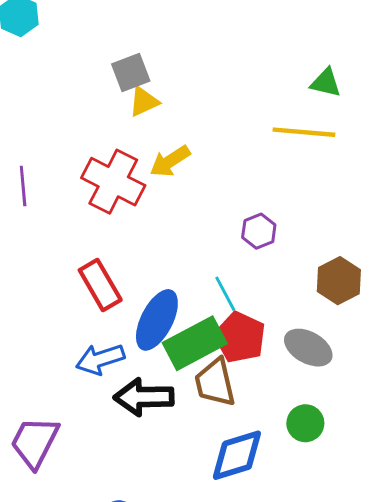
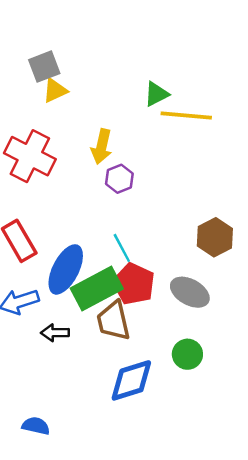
green triangle: (326, 83) -> (156, 94), moved, turned -40
yellow arrow: (170, 161) -> (102, 147), moved, turned -44
purple hexagon: (259, 231) -> (119, 179), moved
black arrow: (144, 397) -> (55, 333), size x0.6

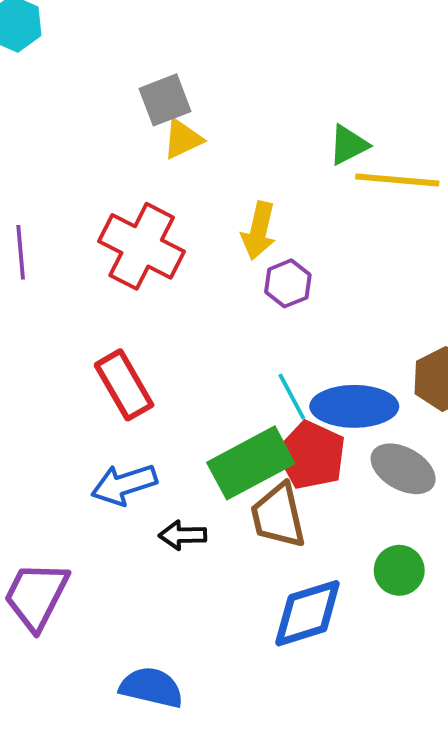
blue ellipse: (66, 269) -> (354, 406), moved, turned 63
blue semicircle: (36, 426) -> (151, 687), size x1.4

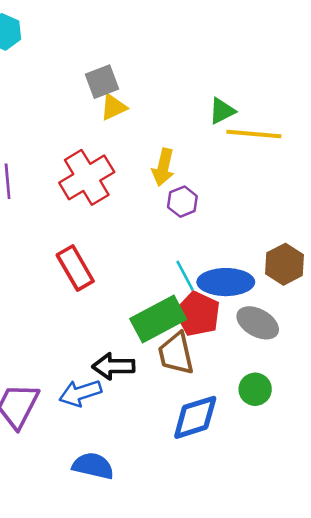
red cross: (142, 246) -> (87, 177), turned 32
blue arrow: (124, 484) -> (80, 393), moved
black arrow: (183, 535) -> (113, 366), size x1.4

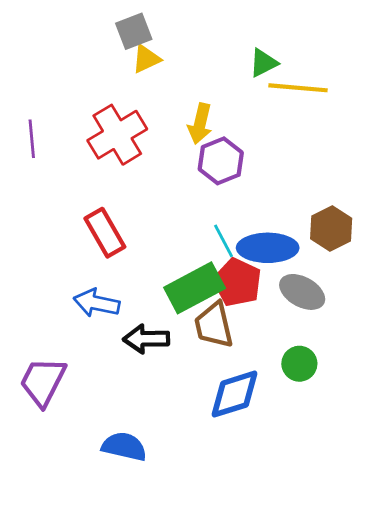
purple hexagon: (182, 202) -> (221, 161), size x1.4
blue arrow: (80, 393) -> (97, 303), moved, turned 30

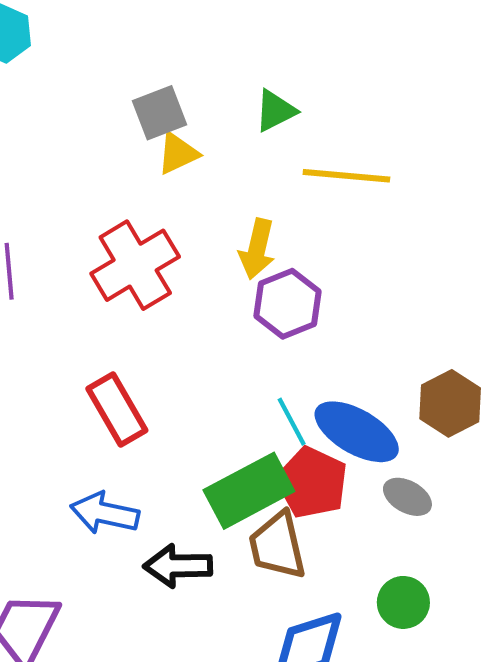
green triangle: (264, 63) -> (275, 111), moved
yellow line: (298, 88) -> (346, 176), moved
blue ellipse: (268, 248) -> (357, 432), turned 30
gray ellipse: (302, 292) -> (407, 497), size x0.7

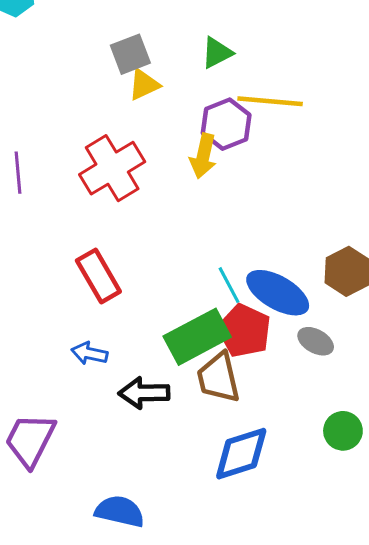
purple hexagon: (288, 304) -> (226, 124), moved
blue arrow: (105, 513) -> (89, 353), size x0.7
green circle: (403, 602) -> (343, 431), moved

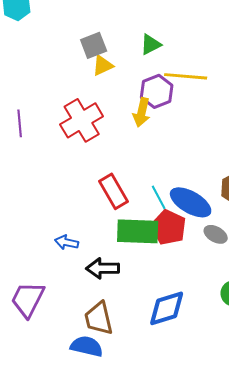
red rectangle: (98, 276) -> (114, 191), moved
green rectangle: (197, 337) -> (138, 231), turned 30
brown trapezoid: (218, 378) -> (99, 318), moved

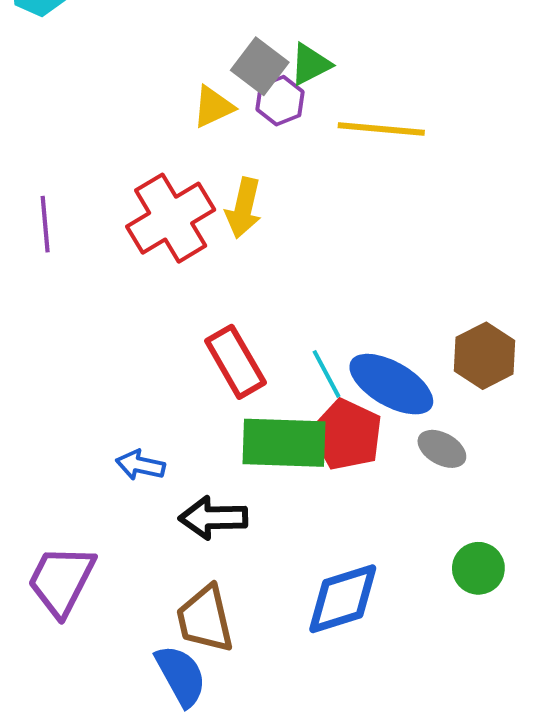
gray square: (94, 45) -> (260, 66), moved, turned -32
purple hexagon: (157, 91) -> (280, 101), moved, size x0.7
yellow arrow: (142, 112) -> (244, 208), moved
blue semicircle: (87, 346) -> (181, 676), turned 48

